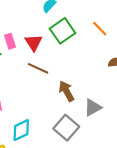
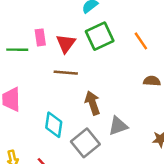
brown line: (38, 68) -> (66, 73), turned -30
cyan diamond: (21, 130) -> (54, 125), moved, turned -65

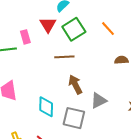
red triangle: (66, 43) -> (48, 25), moved
brown line: (66, 73) -> (64, 57), moved
gray square: (85, 143) -> (74, 118), turned -30

